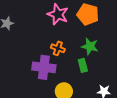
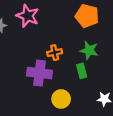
pink star: (58, 14) -> (28, 16), moved
orange cross: (58, 48) -> (55, 53), turned -32

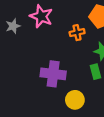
orange cross: (55, 53) -> (77, 33), moved

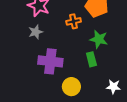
gray star: (13, 26) -> (36, 32), moved

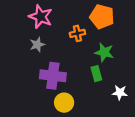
yellow circle: (71, 87) -> (64, 103), moved
white star: (114, 87) -> (120, 93), moved

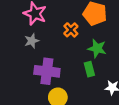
orange cross: (77, 33) -> (71, 30), turned -32

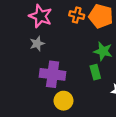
orange cross: (71, 30) -> (77, 15), moved, turned -32

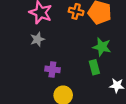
purple cross: (53, 74) -> (52, 69), size x0.6

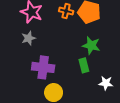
purple cross: (52, 69) -> (43, 67), size x1.5

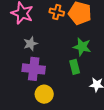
gray star: (28, 38) -> (30, 44), moved

